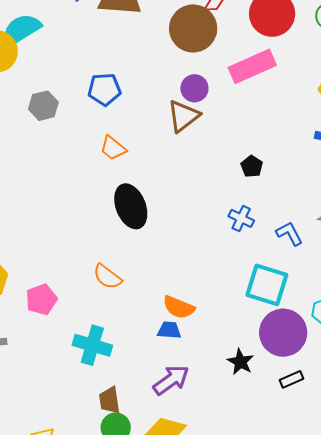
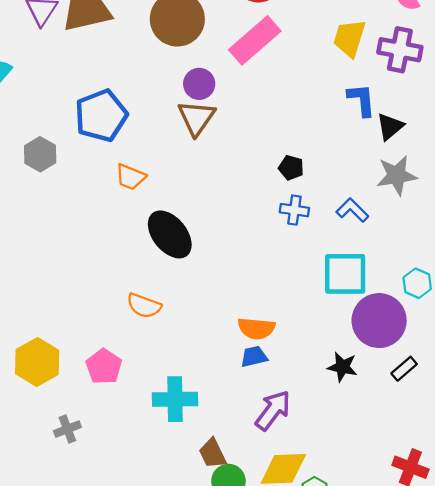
blue pentagon: (104, 89) -> (101, 116), size x1.4
black pentagon: (252, 166) -> (291, 168), moved
orange semicircle: (107, 277) -> (144, 306), moved

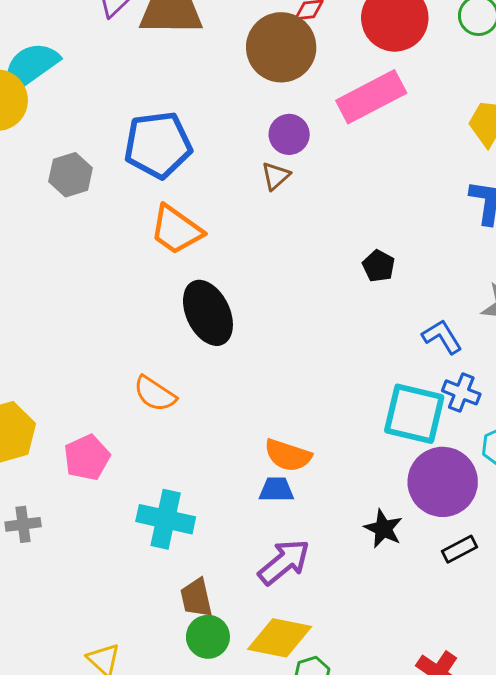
brown triangle: (196, 118) -> (276, 176), size x0.6
orange trapezoid: (131, 177) -> (176, 230), size x1.4
blue cross: (294, 210) -> (461, 392), moved

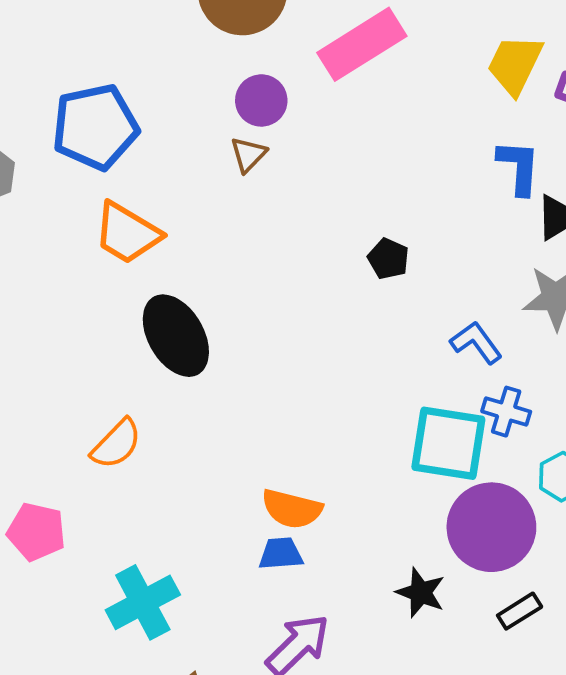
orange semicircle: (155, 394) -> (116, 444), turned -75
pink pentagon: (87, 457) -> (36, 532), turned -30
cyan cross: (166, 519) -> (143, 602), turned -36

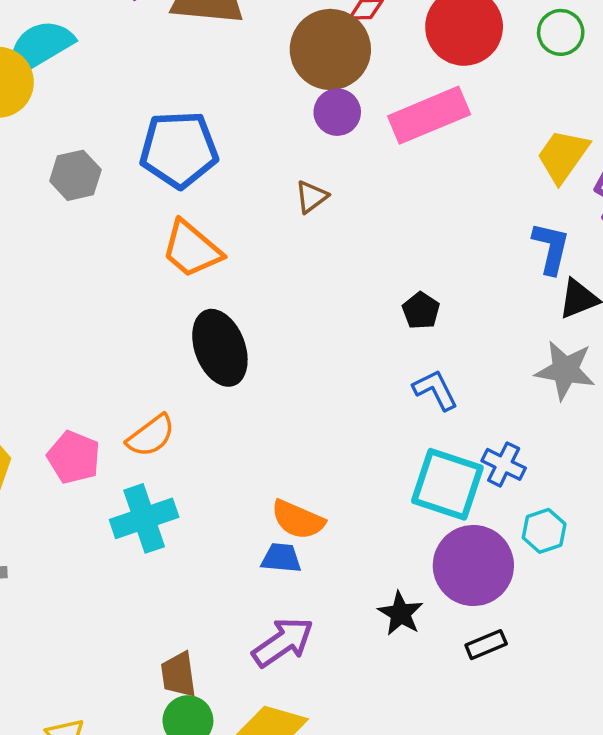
purple circle: (261, 100) -> (337, 112), moved
blue L-shape: (476, 343) -> (435, 390), moved
pink pentagon: (36, 532) -> (74, 457), moved
cyan cross: (143, 602) -> (144, 518), moved

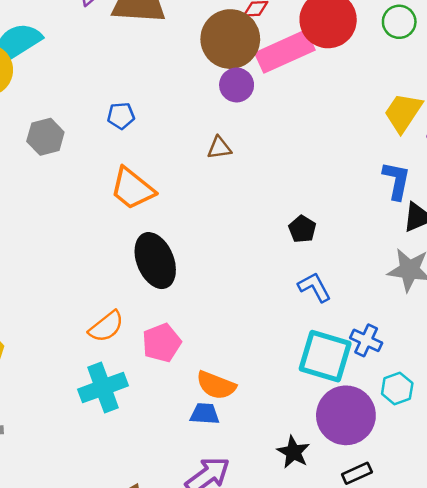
pink rectangle: (429, 115) -> (285, 51), moved
blue pentagon: (179, 150) -> (121, 116), size x0.5
brown triangle: (311, 197) -> (219, 148), turned 30
pink pentagon: (74, 457) -> (162, 343), moved, turned 30

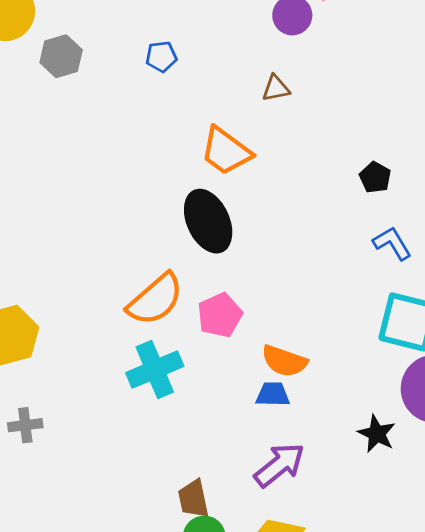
gray hexagon: (45, 137) -> (61, 56), moved
orange trapezoid: (132, 189) -> (226, 151), moved
orange semicircle: (106, 327) -> (155, 299), size x1.4

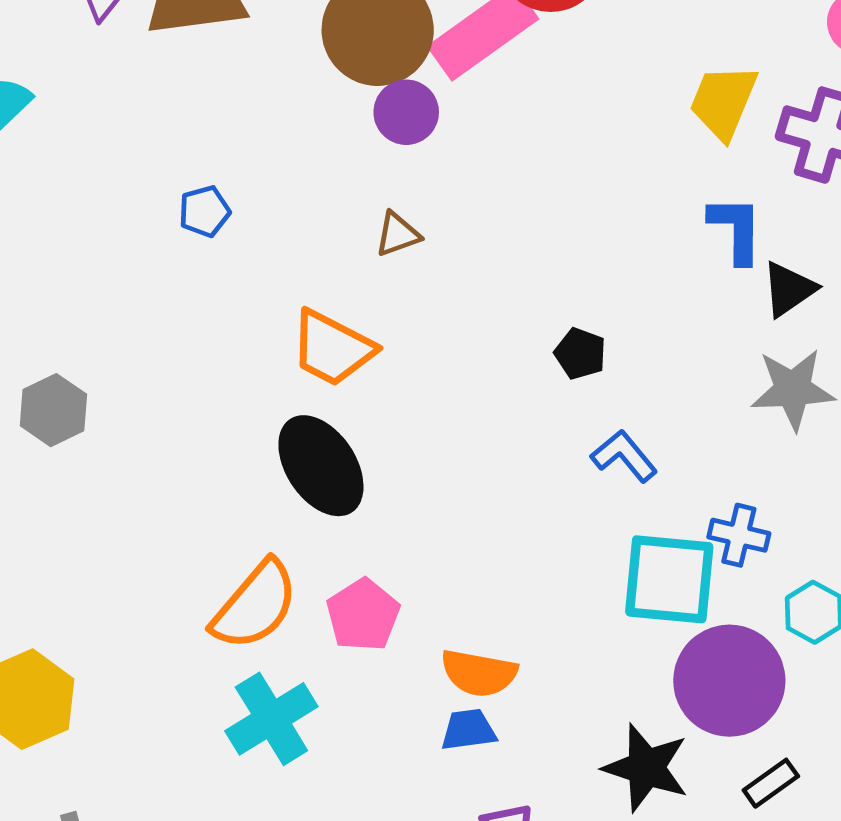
gray hexagon: (61, 56) -> (53, 410), moved
black star: (377, 434) -> (646, 768), size x1.4

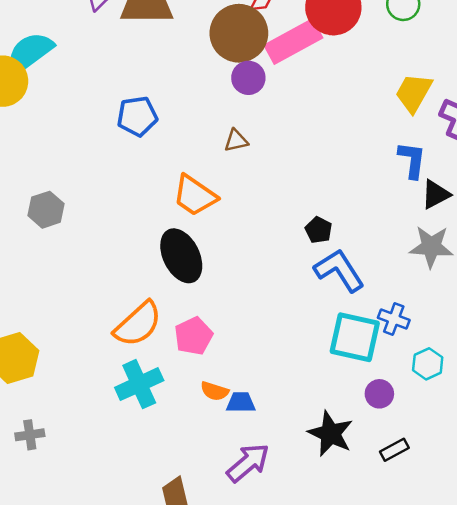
blue pentagon: (204, 211) -> (137, 116), size x1.5
black pentagon: (580, 354) -> (319, 230), moved
blue L-shape: (624, 456) -> (339, 270), size x1.5
orange semicircle: (479, 673) -> (215, 391), moved, size x0.7
purple circle: (729, 681) -> (379, 394), size x0.5

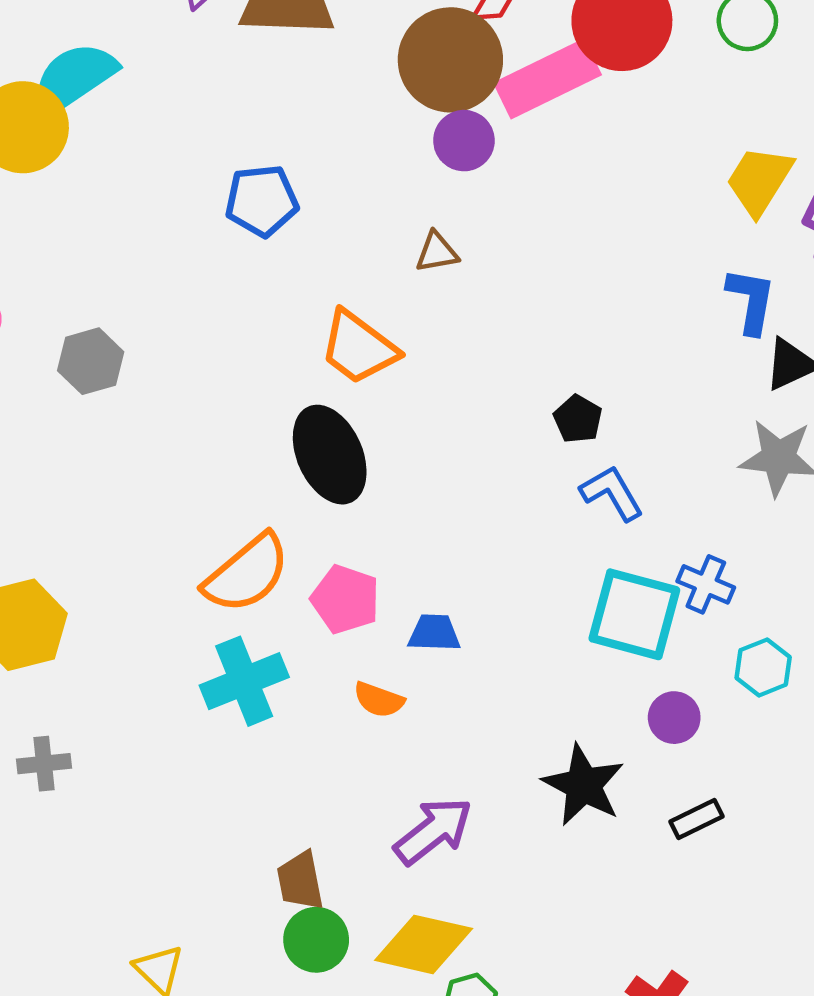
blue L-shape: (339, 270) -> (612, 493), size x0.7
pink pentagon: (193, 336) -> (345, 599), turned -30
blue trapezoid: (241, 402) -> (434, 633), moved

